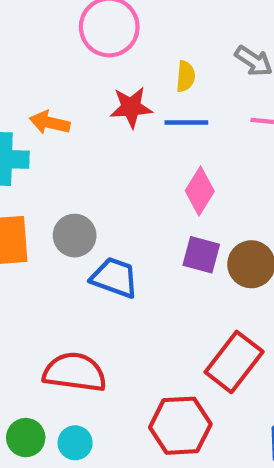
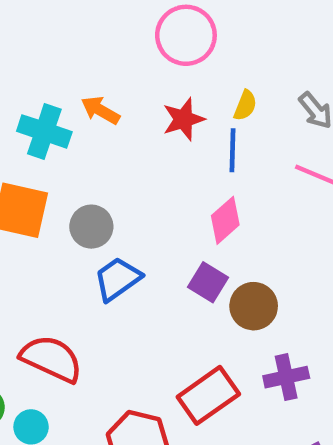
red star: (131, 107) -> (183, 119), turned -30
blue line: (186, 123) -> (233, 150), turned 75
blue trapezoid: (115, 278) -> (118, 279), turned -72

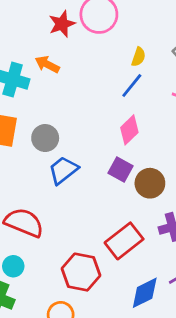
red star: (183, 119) -> (62, 24), moved
blue line: (233, 150) -> (132, 86), turned 40

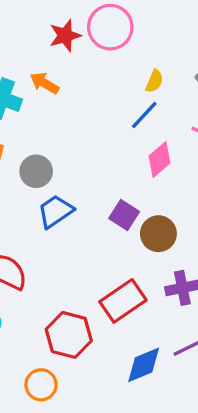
pink diamond: (129, 130) -> (159, 160), moved

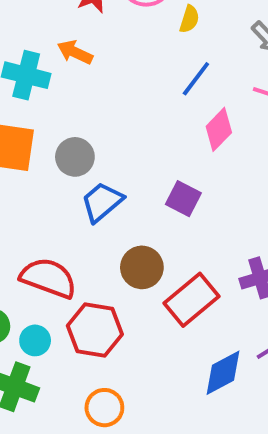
yellow semicircle: (154, 81) -> (189, 19), moved
brown circle: (158, 234) -> (142, 267), moved
red hexagon: (69, 335) -> (95, 330), moved

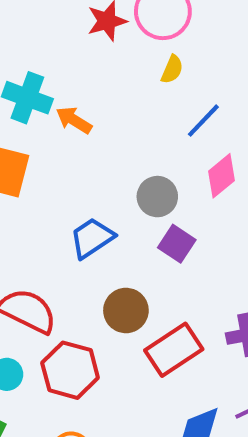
yellow semicircle: (189, 19) -> (172, 69), moved
orange arrow: (75, 52) -> (74, 120), moved
gray circle: (75, 157) -> (157, 197), moved

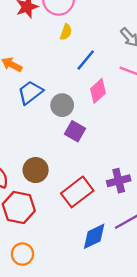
blue trapezoid: (92, 238) -> (30, 92), moved
brown circle: (126, 310) -> (36, 170), moved

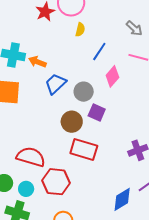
brown circle: (36, 170) -> (72, 122), moved
red rectangle: (77, 192) -> (84, 150), moved, turned 60

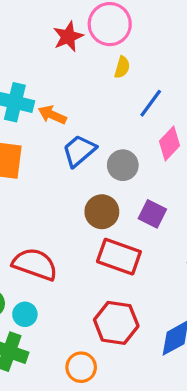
purple square: (97, 113) -> (152, 214), moved
red hexagon: (56, 182) -> (116, 323), moved

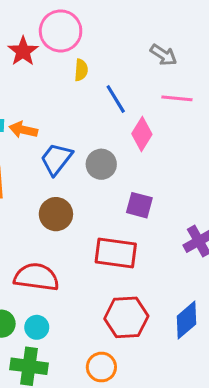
blue line: (151, 103) -> (116, 99), turned -56
brown circle: (102, 212) -> (56, 214), moved

